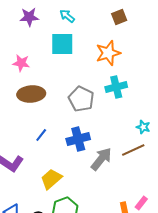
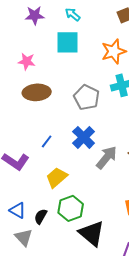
blue line: (41, 135) -> (47, 141), moved
blue cross: (78, 139) -> (84, 137), turned -30

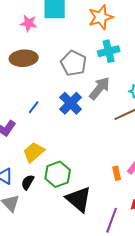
pink star: (27, 61) -> (29, 23), moved
gray arrow: (107, 157) -> (100, 88), moved
yellow trapezoid: (57, 177) -> (34, 152), moved

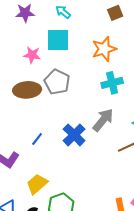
gray pentagon: (74, 63) -> (57, 82), moved

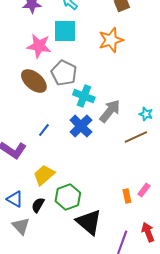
pink star: (32, 55) -> (39, 46), size x1.4
cyan cross: (112, 83) -> (84, 96), moved, turned 35
brown ellipse: (27, 90) -> (34, 81), turned 44

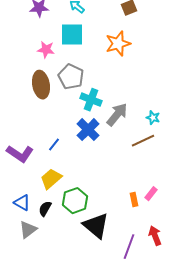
pink star: (39, 46) -> (46, 50), size x0.7
brown ellipse: (34, 81) -> (41, 85), turned 40
blue line: (44, 130) -> (54, 145), moved
gray triangle: (21, 226) -> (28, 230), turned 36

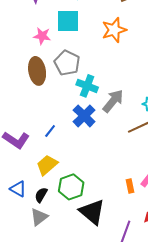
gray triangle: (28, 230) -> (39, 217), moved

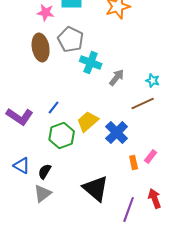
gray arrow: (113, 101) -> (117, 78), size x0.7
blue cross: (84, 116) -> (117, 132), moved
yellow trapezoid: (47, 165) -> (88, 122), moved
green hexagon: (71, 187) -> (62, 136), moved

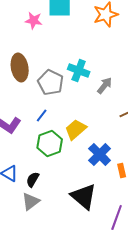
gray pentagon: (71, 40) -> (51, 82), moved
brown ellipse: (41, 48) -> (20, 67), moved
blue cross: (117, 132) -> (100, 154), moved

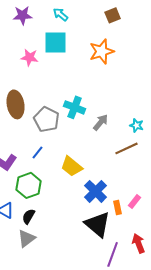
yellow trapezoid: (76, 129) -> (72, 166), turned -100
green hexagon: (50, 143) -> (29, 185), moved
black triangle: (84, 196) -> (98, 224), moved

